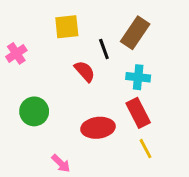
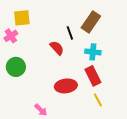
yellow square: (67, 27) -> (22, 18), moved
green circle: (34, 111) -> (16, 67), moved

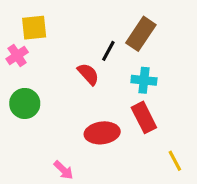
black line: (70, 33) -> (108, 51), turned 48
yellow line: (98, 100) -> (175, 161), moved

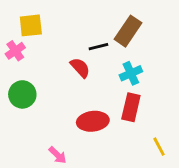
black line: (108, 51) -> (98, 47), turned 48
cyan cross: (144, 80) -> (131, 73), turned -30
red rectangle: (144, 117) -> (131, 107), turned 40

